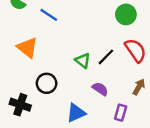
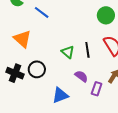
black line: (106, 57) -> (87, 50), turned -56
black cross: (20, 105) -> (15, 73), moved
purple rectangle: (121, 113) -> (97, 89), moved

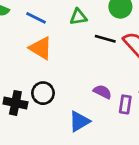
orange triangle: (22, 39) -> (41, 48), moved
black line: (87, 50) -> (105, 39), moved, turned -56
green triangle: (68, 52) -> (78, 17), moved, turned -40

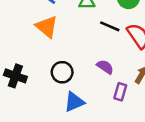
purple semicircle: (102, 92) -> (105, 67), moved
black circle: (43, 93) -> (62, 72), moved

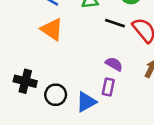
black circle: (62, 72) -> (56, 95), moved
purple rectangle: (120, 92) -> (108, 87), moved

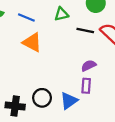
purple semicircle: (114, 64) -> (89, 66), turned -48
black cross: (25, 81) -> (15, 106), moved

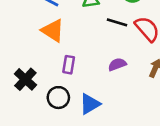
purple rectangle: (86, 86) -> (69, 65), moved
black cross: (15, 106) -> (25, 79), moved, turned 30

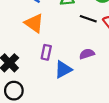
black circle: (58, 98) -> (14, 91), moved
blue triangle: (90, 104) -> (63, 69), moved

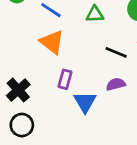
black line: (88, 19) -> (116, 52), moved
blue triangle: (63, 69) -> (85, 102), turned -36

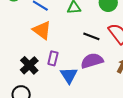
purple semicircle: (116, 84) -> (92, 61), size x1.5
black cross: (18, 90) -> (29, 65), moved

